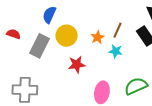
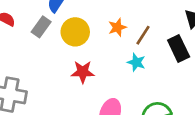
orange star: (98, 37) -> (117, 27), moved
gray rectangle: (40, 46) -> (41, 27), moved, size x0.7

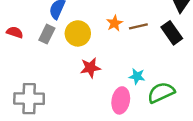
brown line: (143, 35) -> (138, 26), turned 54
cyan star: (136, 62) -> (137, 76), moved

